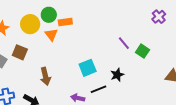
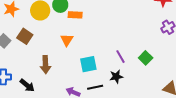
orange triangle: (51, 35) -> (67, 40), moved
purple line: (124, 43) -> (121, 57), moved

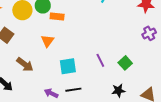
brown arrow: (45, 65) -> (25, 64), turned -54
black star: (116, 77) -> (118, 91), moved

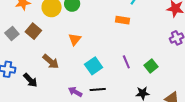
orange rectangle: (57, 16) -> (122, 20), moved
cyan square: (68, 66) -> (94, 66), turned -30

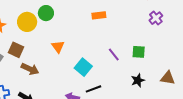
brown arrow: (51, 62) -> (30, 69), moved
green square: (151, 66) -> (139, 52), turned -32

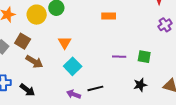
purple line: (114, 55) -> (119, 57), turned -56
cyan square: (83, 67) -> (73, 66), moved

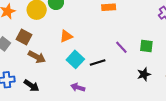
orange triangle: (65, 43) -> (66, 36), turned 40
purple line: (119, 57) -> (121, 47), turned 48
black line: (95, 88) -> (98, 62), moved

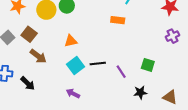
purple line: (121, 47) -> (121, 72), moved
black line: (98, 62) -> (98, 64), moved

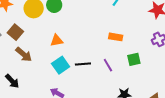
orange rectangle: (118, 20) -> (116, 37), moved
green square: (148, 65) -> (134, 59), moved, turned -32
purple line: (121, 72) -> (108, 65), moved

